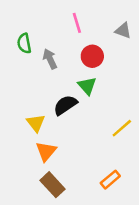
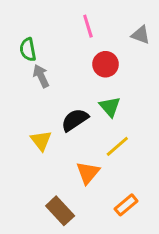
gray arrow: (50, 59) -> (41, 76), moved
green triangle: (87, 86) -> (110, 107), moved
yellow line: (122, 128) -> (117, 146), moved
orange triangle: (46, 151) -> (88, 173), moved

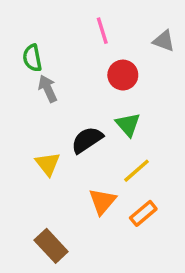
orange rectangle: (126, 205) -> (143, 213), moved
brown rectangle: (60, 211) -> (51, 246), moved

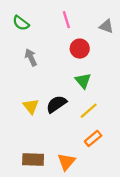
green semicircle: (32, 58) -> (21, 23), moved, turned -42
black semicircle: (87, 140) -> (56, 104), moved
orange triangle: (102, 201) -> (66, 162), moved
brown rectangle: (51, 246) -> (33, 160), turned -45

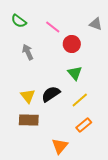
pink line: (66, 20) -> (53, 27), moved, turned -35
brown rectangle: (33, 160) -> (29, 120), moved

